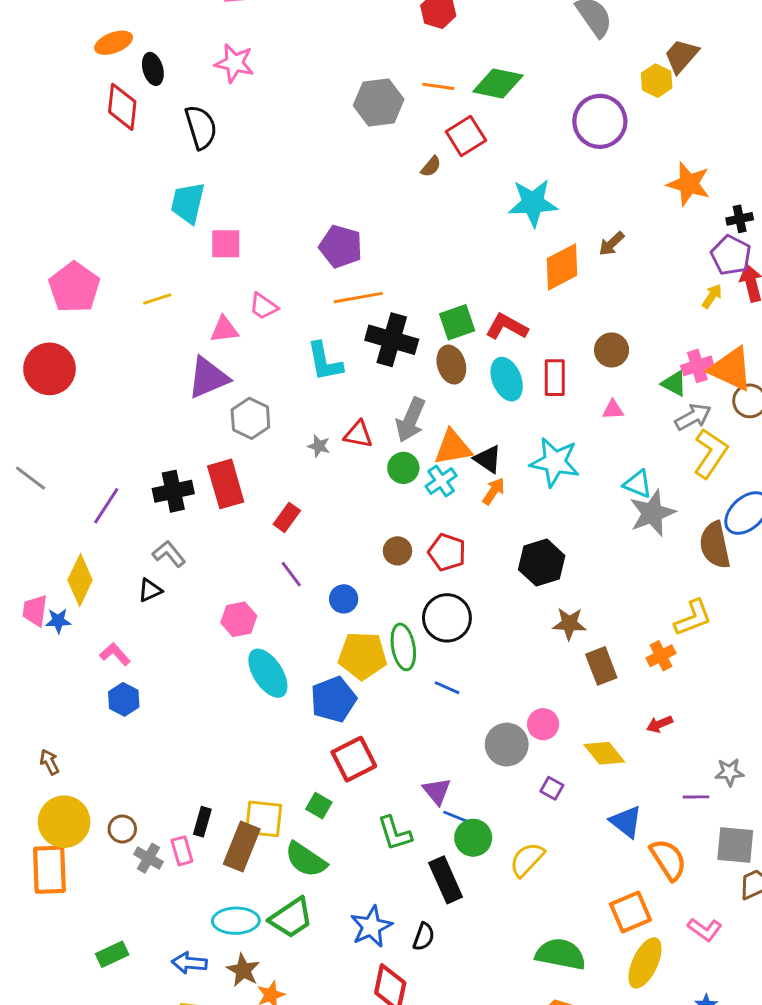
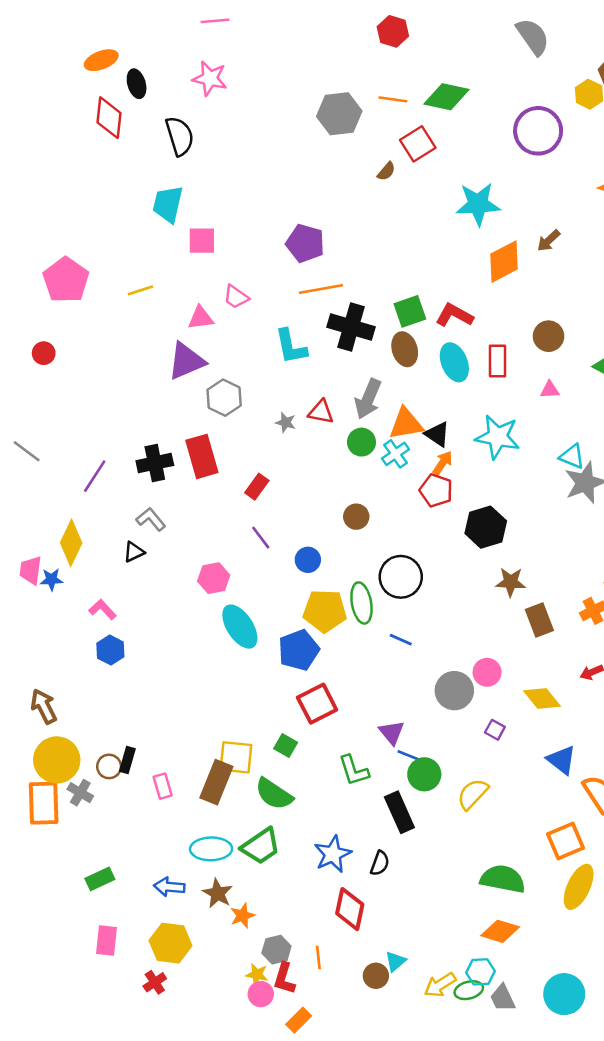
red circle: (49, 369) -> (44, 353), size x0.5
red pentagon: (447, 552) -> (436, 490), moved
brown arrow: (49, 762) -> (44, 706), size x1.5
black rectangle: (202, 822) -> (127, 760), moved
gray cross: (149, 858) -> (80, 793), moved

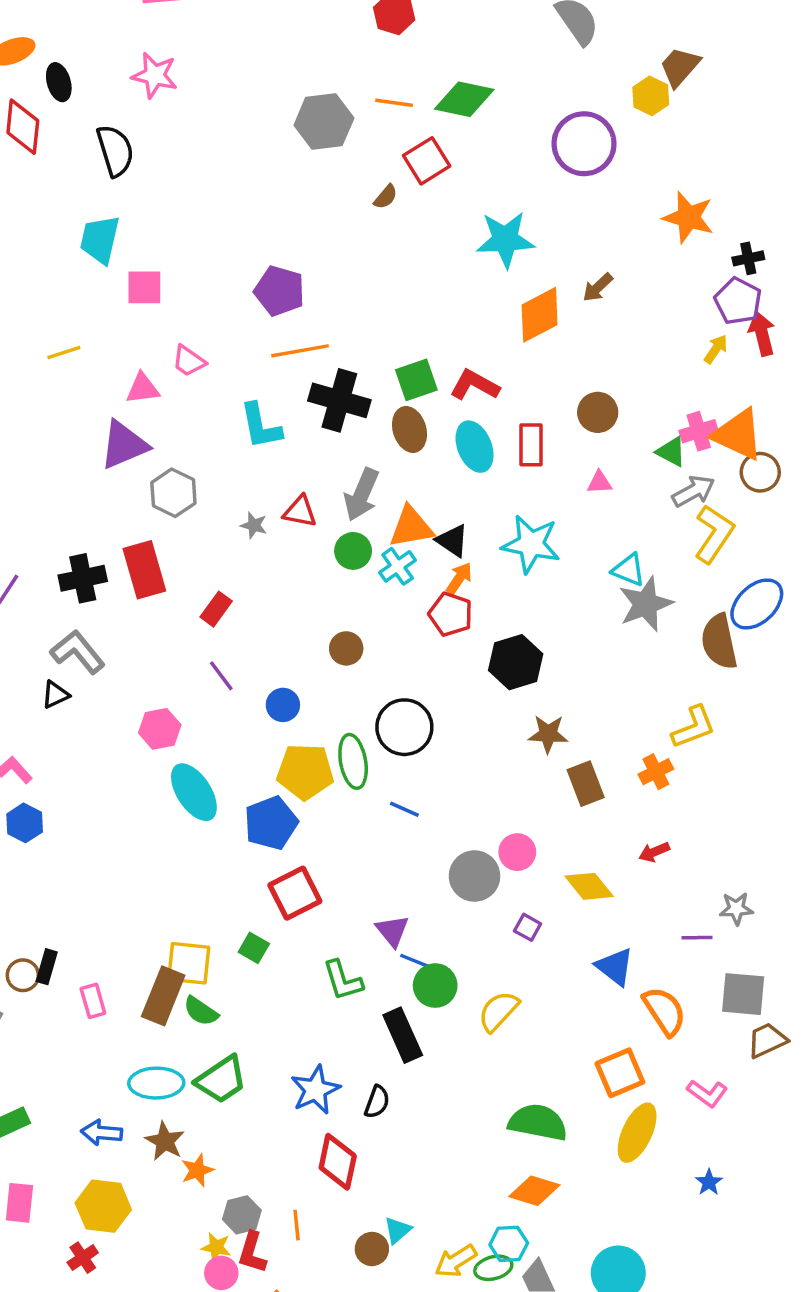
gray L-shape: (151, 519) -> (78, 652), size x1.4
green semicircle: (274, 794) -> (201, 1011), moved, size x0.7

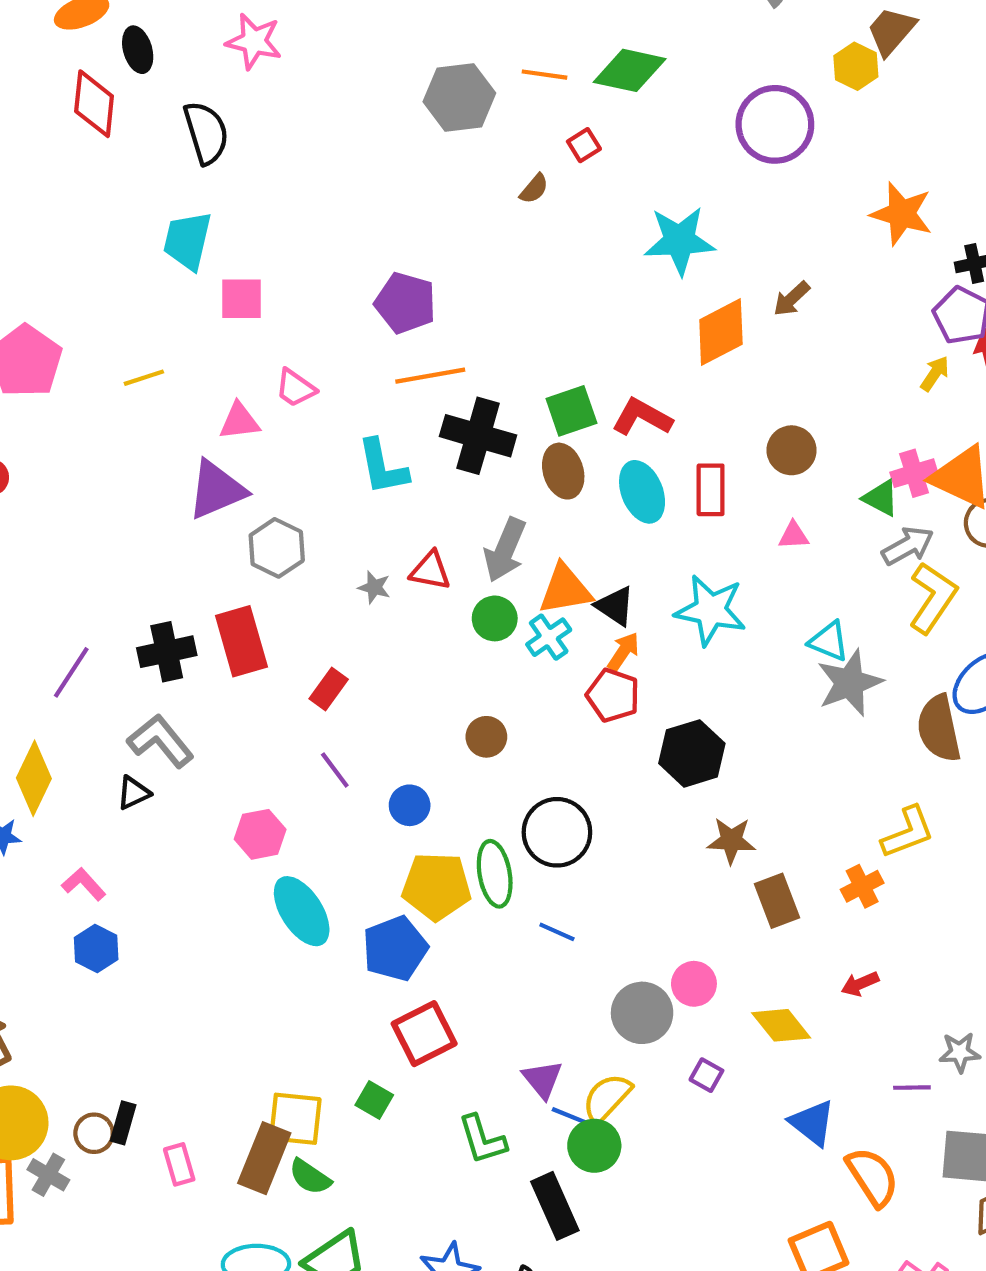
red square: (427, 161) -> (584, 145), size x0.6
yellow semicircle: (498, 1011) -> (607, 1098), moved

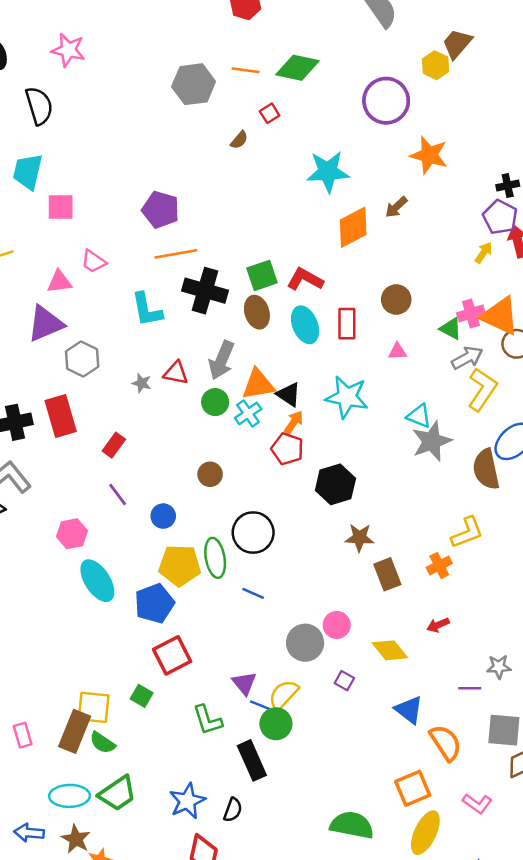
orange star: (902, 214) -> (429, 155), moved

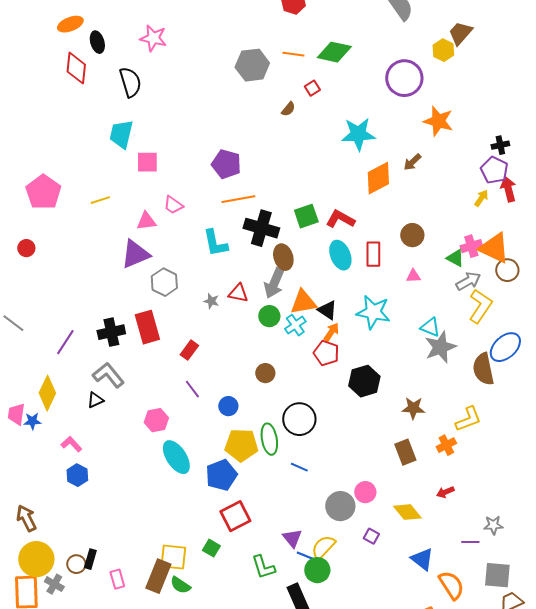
brown ellipse: (257, 312) -> (283, 257), moved
brown star: (360, 538) -> (413, 408), moved

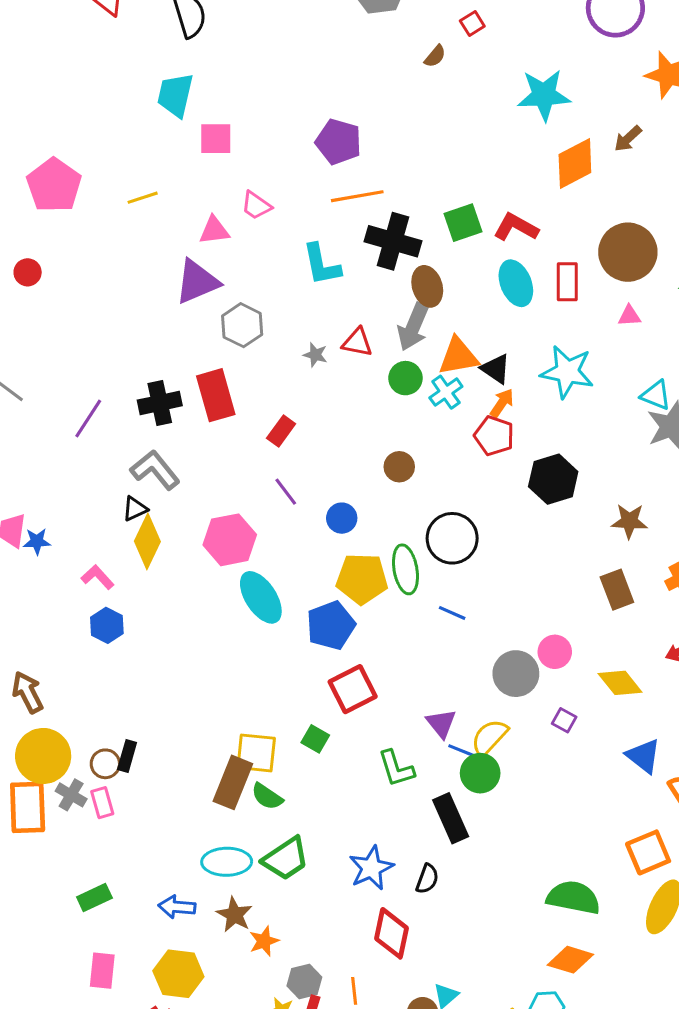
brown circle: (412, 235) -> (628, 252), size x1.6
yellow diamond: (47, 393) -> (147, 541), moved
pink hexagon: (156, 420) -> (230, 540), size x1.4
pink rectangle: (117, 579) -> (102, 803), moved

